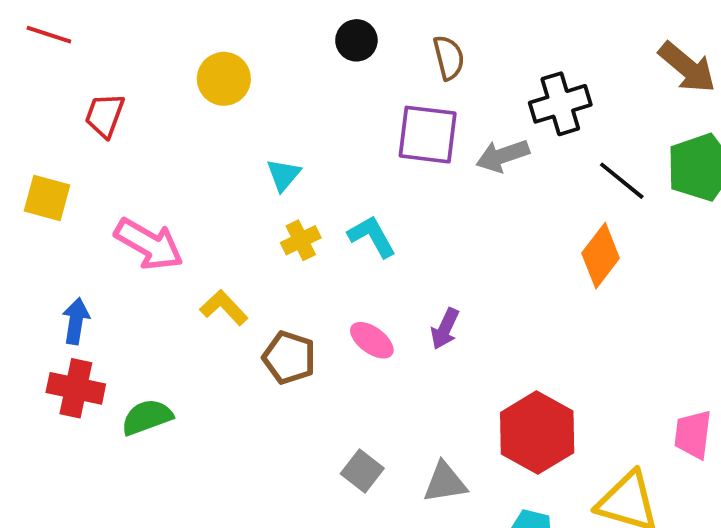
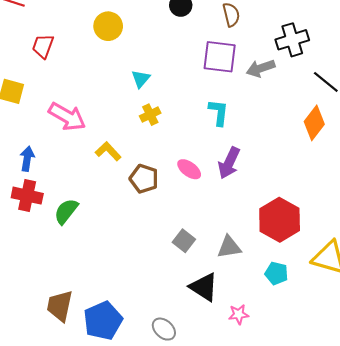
cyan L-shape: (372, 236) -> (219, 112), moved, turned 36
purple arrow: (445, 329) -> (229, 163), size x1.4
green semicircle: (147, 417) -> (66, 211), turned -32

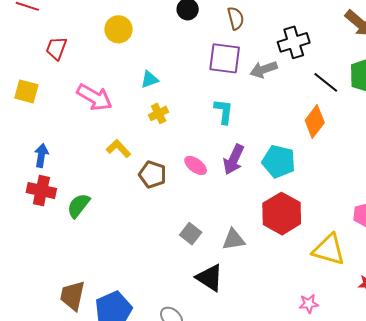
cyan triangle: (141, 79) -> (150, 79), turned 30
pink arrow: (67, 117) -> (94, 97), moved
cyan pentagon: (276, 273) -> (279, 161), moved, size x1.5
pink star: (239, 314) -> (309, 304), moved

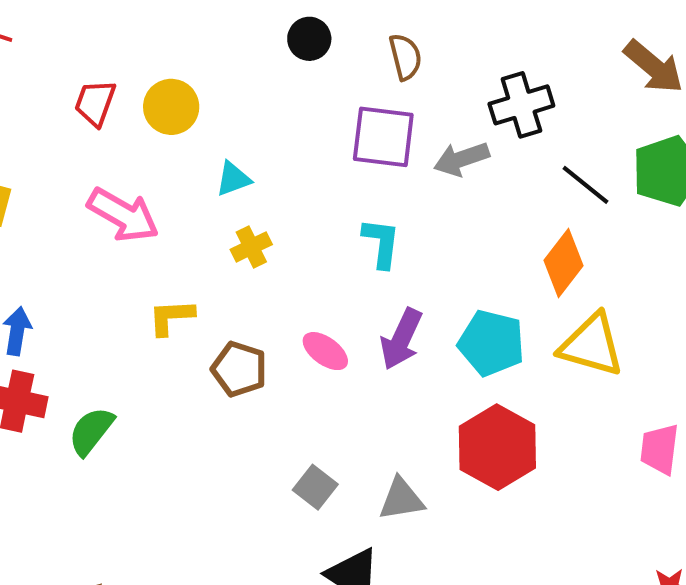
yellow circle: (118, 29) -> (171, 107), moved
red trapezoid: (56, 48) -> (95, 103), moved
yellow L-shape: (118, 148) -> (171, 317), turned -50
yellow triangle: (329, 250) -> (592, 345), moved

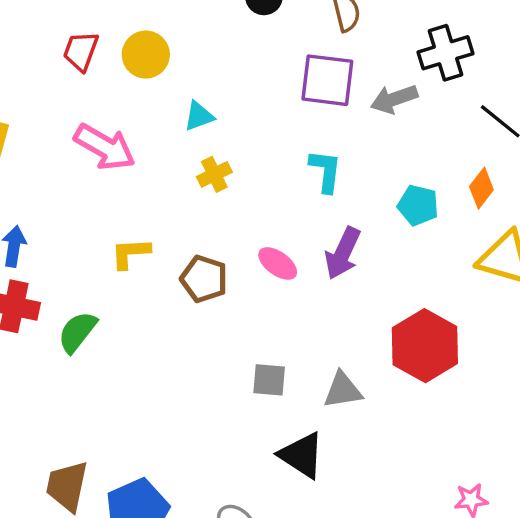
orange diamond: (563, 263) -> (481, 188), size x0.7
yellow L-shape: (171, 317) -> (130, 253), moved
cyan pentagon: (491, 343) -> (418, 205), moved, size x0.7
gray square: (315, 487) -> (269, 380), turned -33

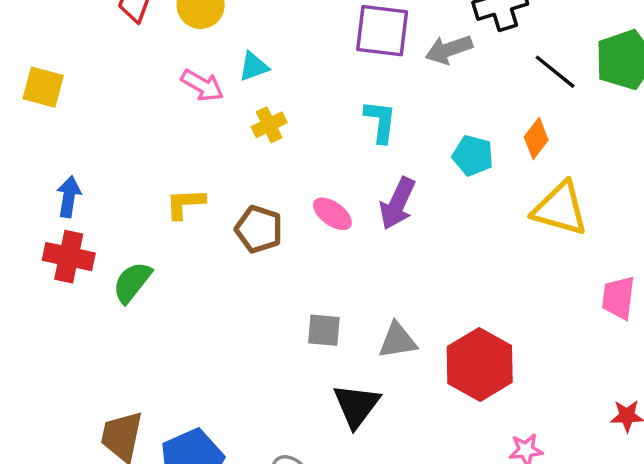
pink arrow: (105, 147) -> (202, 85), moved, size x0.7
red hexagon: (425, 346) -> (480, 364), moved
black triangle: (302, 455) -> (356, 406), turned 34

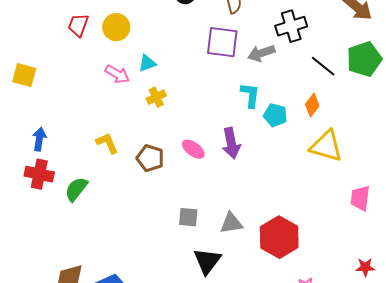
cyan L-shape: (380, 121) -> (250, 95), moved
yellow L-shape: (185, 204) -> (107, 143), turned 70
purple arrow: (398, 204) -> (231, 143), turned -36

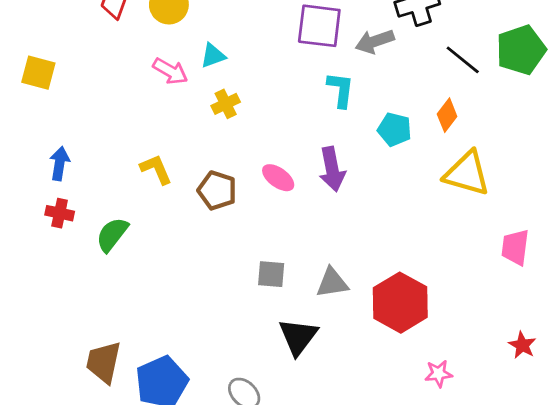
cyan L-shape: (250, 95) -> (341, 90), moved
red cross: (39, 174) -> (60, 213), size x0.7
red star: (365, 267) -> (522, 345), turned 30

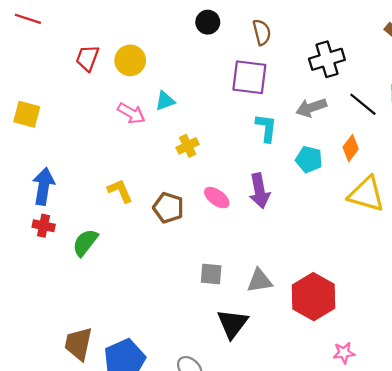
gray arrow: (375, 41) -> (311, 108), moved
yellow cross: (226, 104) -> (188, 146), moved
blue arrow: (60, 163) -> (44, 186), size x1.4

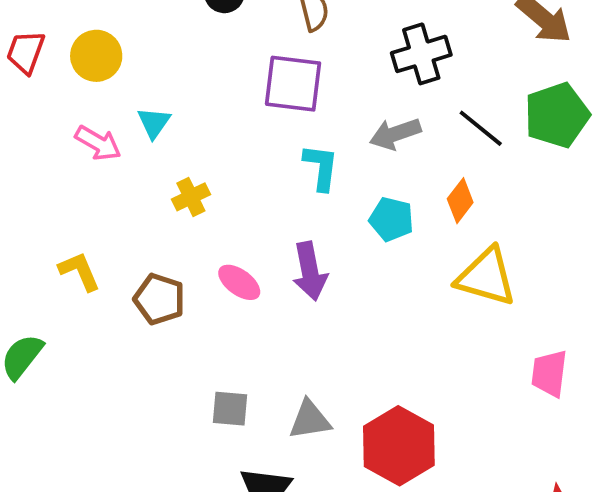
cyan triangle: (165, 101) -> (154, 123), turned -35

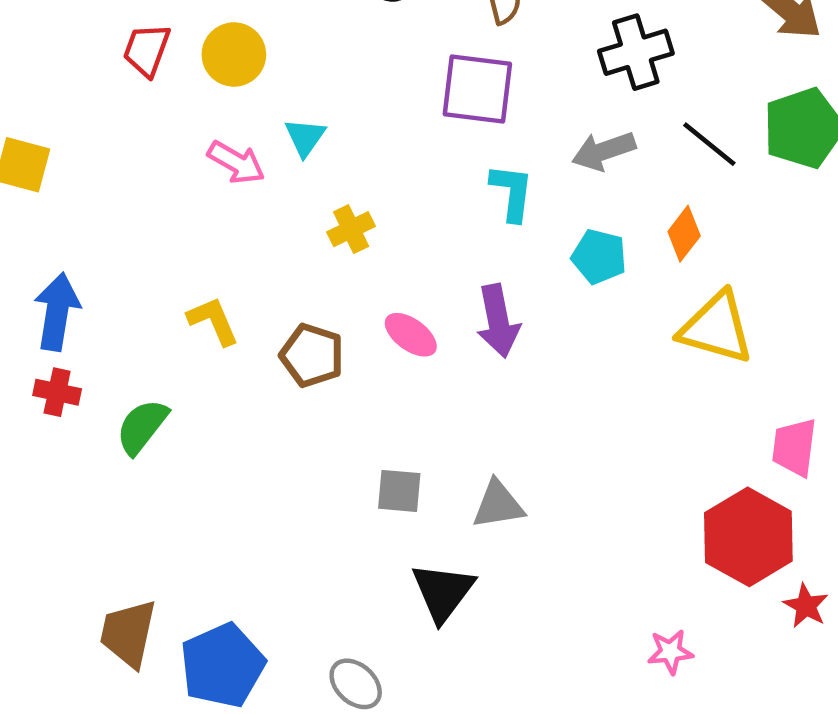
red hexagon: (399, 446) -> (748, 537), moved

